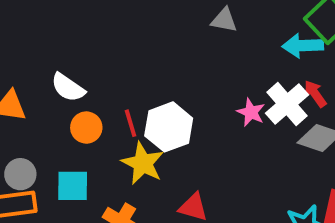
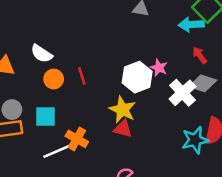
white cross: (287, 104) -> (182, 93), moved
white hexagon: (169, 127) -> (137, 77), moved
yellow star: (143, 163) -> (122, 110), moved

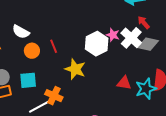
white cross: (182, 93) -> (131, 38), moved
yellow star: (122, 110) -> (75, 69), moved
red triangle: (123, 129) -> (124, 83), moved

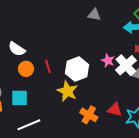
white hexagon: (97, 44) -> (77, 69), moved
orange cross: (54, 96) -> (89, 115), moved

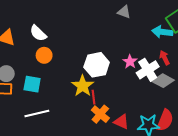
red line: (48, 66) -> (94, 97), moved
red triangle: (115, 109) -> (121, 122), moved

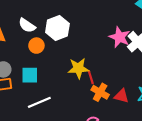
pink star: (130, 62) -> (120, 37), size x1.5
white hexagon: (97, 65) -> (57, 28), moved
yellow star: (83, 86) -> (78, 68), turned -30

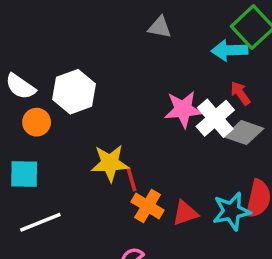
pink star: (120, 37) -> (183, 109), turned -30
red triangle: (121, 96) -> (185, 213), turned -35

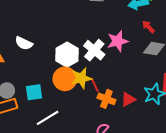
white hexagon: (74, 92) -> (67, 55), moved
white cross: (215, 118) -> (94, 50), moved
orange circle: (37, 122) -> (65, 79), moved, size x1.5

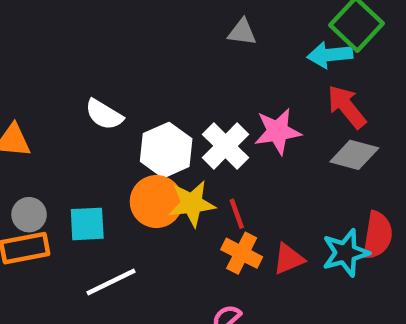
red arrow: (148, 27) -> (347, 107), size x1.5
white semicircle: (24, 43) -> (104, 114), moved
red line: (95, 85) -> (237, 214), moved

